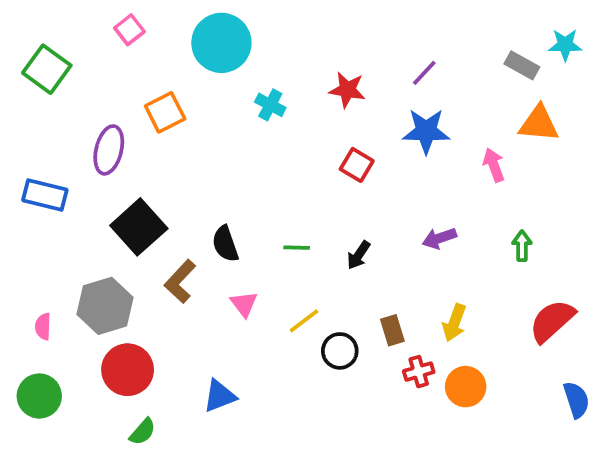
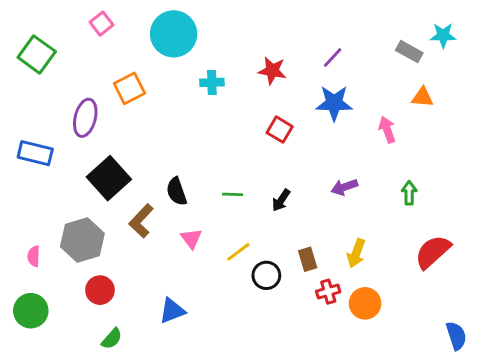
cyan cross: (270, 105) -> (212, 82), turned -30
orange triangle: (539, 124) -> (422, 97), size x0.7
red circle: (128, 370) -> (100, 290), size x0.7
blue semicircle: (576, 400) -> (456, 336), moved

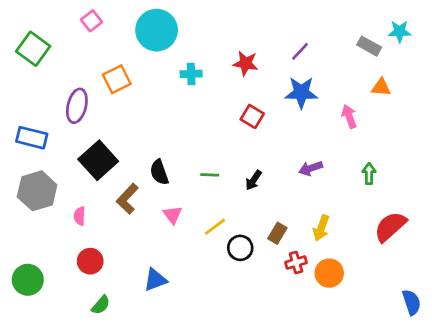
gray hexagon: (82, 240) -> (37, 191), moved
pink semicircle: (34, 256) -> (80, 216), moved
brown rectangle: (308, 259) -> (277, 233), turned 48

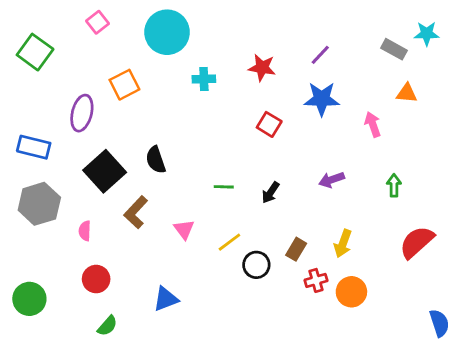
black semicircle: (159, 172) -> (156, 160), moved

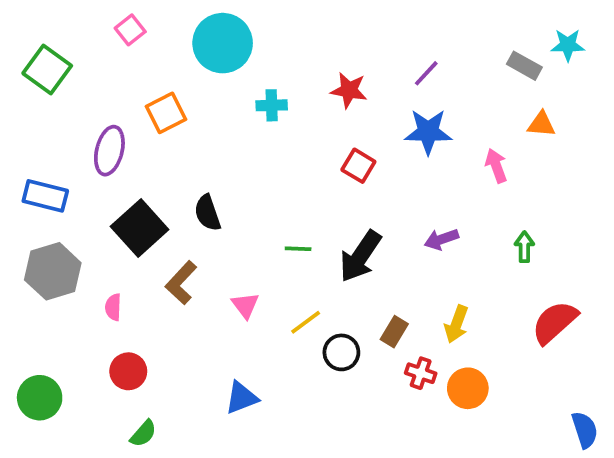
black arrow: (271, 192) -> (360, 256), size x1.8
red cross: (316, 280) -> (421, 373), turned 35
blue triangle: (166, 299) -> (241, 398), moved

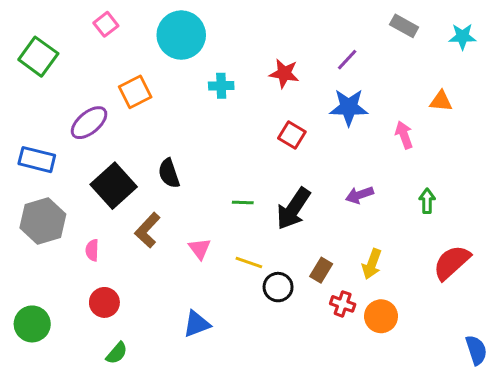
gray rectangle: (524, 66) -> (404, 26), moved
purple ellipse: (109, 151) -> (89, 123), turned 36
yellow line: (306, 322) -> (249, 262), turned 56

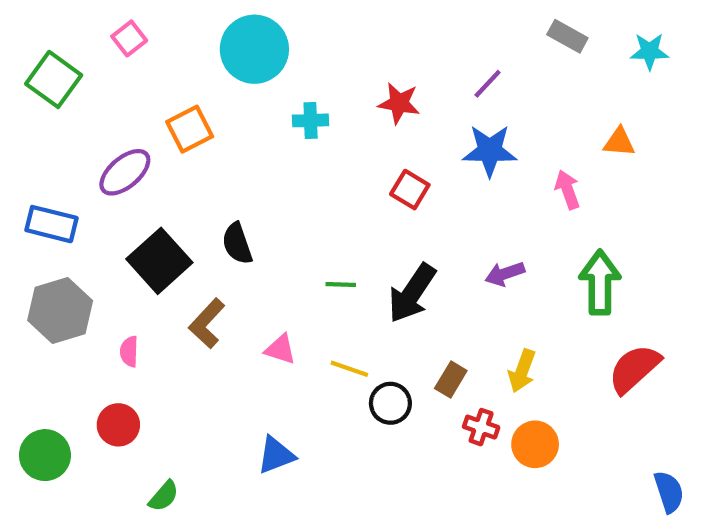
pink square: (106, 24) -> (129, 38), moved
green arrow: (427, 201) -> (600, 282), size x1.8
pink triangle: (200, 249) -> (280, 349), turned -35
red circle: (104, 302) -> (118, 425), moved

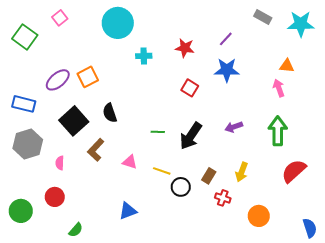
cyan star: (649, 51) -> (301, 24), size x1.5
orange square: (190, 129) -> (88, 77), moved
pink arrow: (567, 190) -> (279, 88), moved
orange circle: (535, 444) -> (259, 216), moved

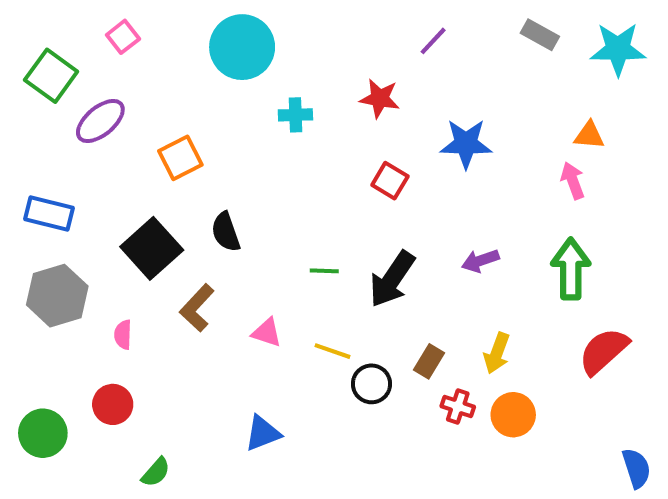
purple line: (226, 39) -> (433, 41), moved
purple ellipse: (58, 80) -> (100, 121), moved
orange circle: (259, 216) -> (513, 415), moved

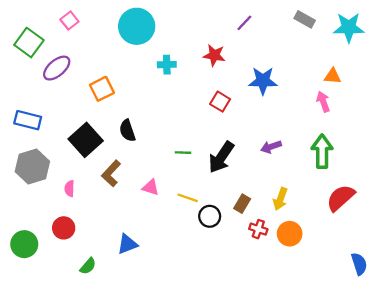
blue triangle: (263, 433) -> (127, 244), moved

